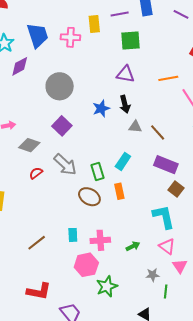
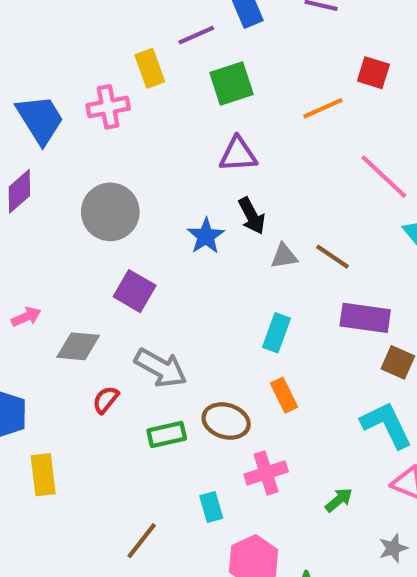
orange line: (168, 78) -> (323, 108), moved
green rectangle: (98, 171) -> (167, 435), moved, turned -72
pink cross: (100, 240) -> (266, 473), moved

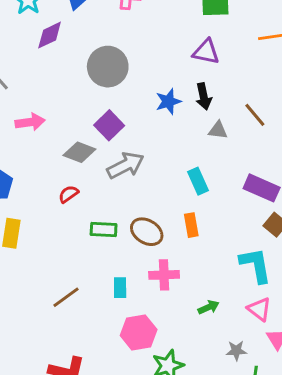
brown line: (332, 257) -> (255, 115), moved
pink arrow: (26, 317) -> (30, 122), size x1.4
cyan rectangle: (276, 333) -> (198, 181), turned -60
gray diamond: (78, 346) -> (79, 152), moved
gray arrow: (161, 368) -> (125, 165), moved, turned -72

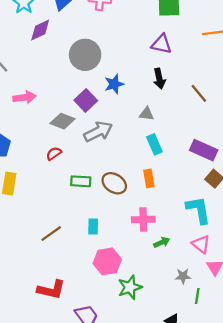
blue star: (168, 101) -> (114, 84), moved
gray triangle: (218, 130) -> (147, 114), moved
pink cross: (164, 275) -> (143, 220), moved

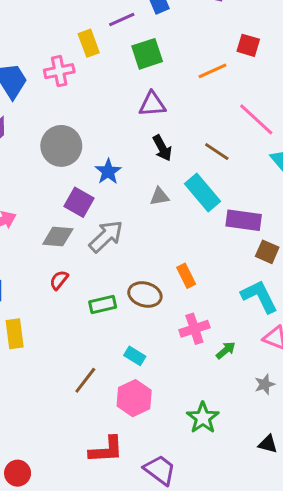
cyan rectangle: (154, 144) -> (202, 192), moved, size x1.4
cyan rectangle: (93, 226) -> (135, 356), turned -42
pink hexagon: (107, 261) -> (134, 398), moved

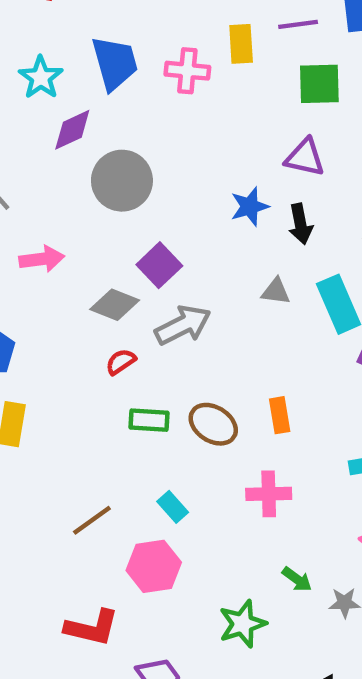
gray circle: (61, 146) -> (122, 181), moved
blue star: (108, 171) -> (250, 206), moved
red semicircle: (59, 280) -> (121, 362), moved
green arrow: (226, 350) -> (297, 579), moved, turned 60

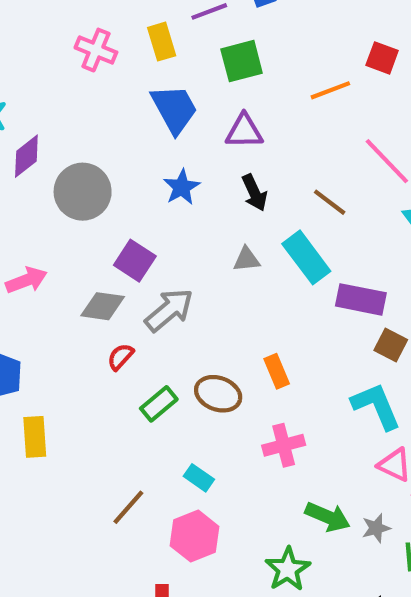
blue trapezoid: (115, 63) -> (174, 109), moved
pink cross: (187, 71) -> (96, 50), moved, turned 30
blue star: (250, 206) -> (182, 187), moved
green rectangle: (149, 420) -> (159, 404), turned -30
green arrow: (297, 579) -> (328, 517), size x1.5

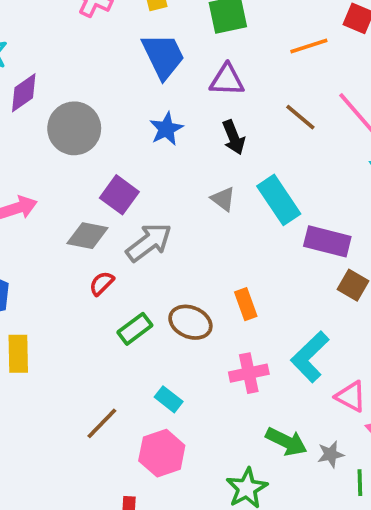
brown line: (330, 202) -> (300, 117), moved
gray triangle: (246, 259) -> (223, 199), turned 40
cyan L-shape: (376, 406) -> (310, 357), moved, turned -114

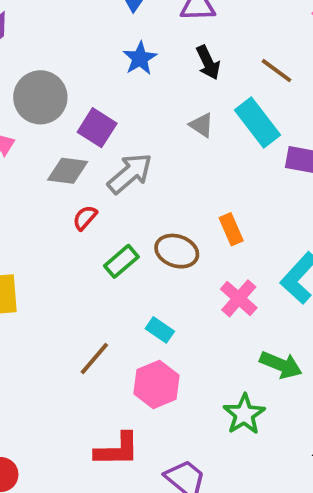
brown line: (300, 117) -> (277, 71), moved
gray circle: (74, 128) -> (40, 97), moved
pink cross: (249, 373) -> (239, 298), turned -33

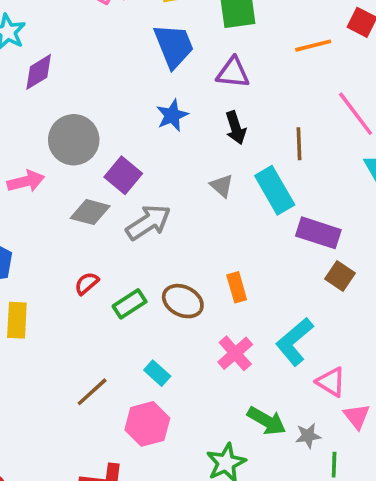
brown line: (277, 71) -> (299, 144), turned 44
red semicircle: (85, 218) -> (87, 283), moved

